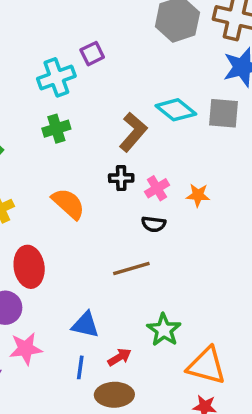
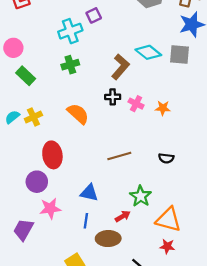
pink cross: (157, 188) -> (136, 104), turned -32
black semicircle: (154, 224) -> (166, 158), moved
red arrow: (119, 357) -> (123, 216), moved

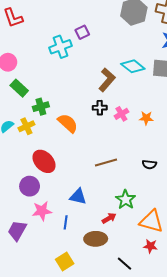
green cross: (70, 65) -> (41, 107), moved
pink cross: (136, 104) -> (121, 114), turned 32
red ellipse: (52, 155) -> (44, 161), turned -35
blue line: (86, 221) -> (66, 222), moved

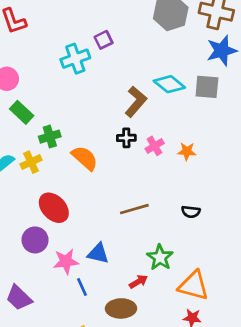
pink star: (42, 211) -> (66, 261), moved
blue line: (66, 222) -> (82, 287), turned -32
purple trapezoid: (17, 231) -> (19, 298), turned -75

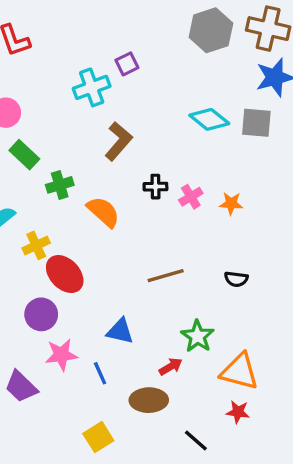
brown L-shape: (136, 102) -> (119, 141), moved
yellow cross: (31, 162) -> (36, 245), moved
pink star: (66, 261) -> (61, 355), moved

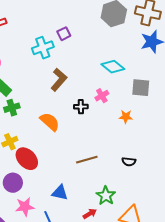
gray square: (256, 123) -> (141, 88), moved
green cross: (60, 185) -> (12, 108), moved
pink cross: (191, 197) -> (102, 96), moved

